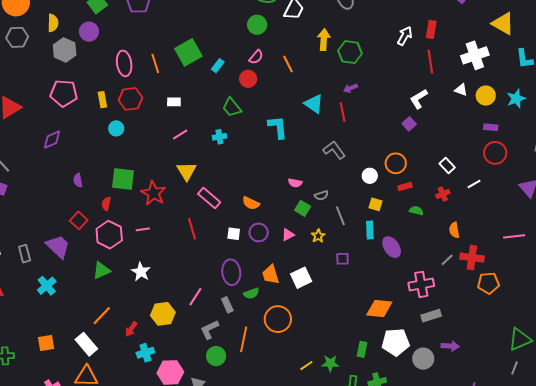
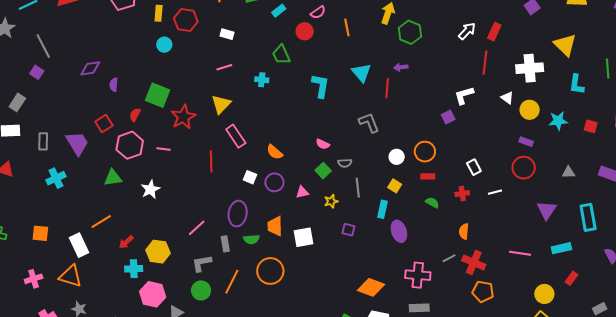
purple diamond: (52, 140) -> (90, 68), moved
yellow hexagon: (163, 314) -> (158, 252), moved

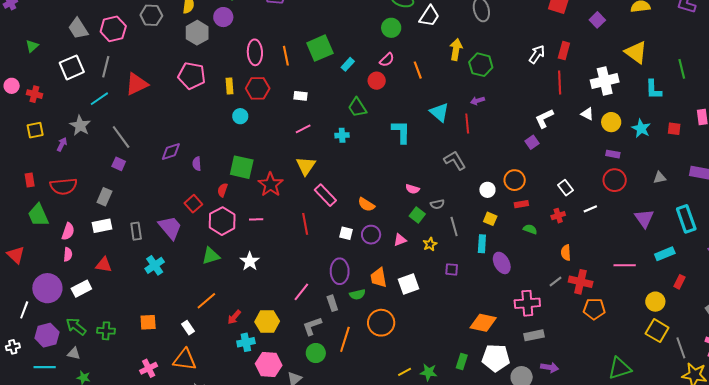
cyan star: (558, 121) -> (641, 128), turned -30
white rectangle: (79, 245) -> (188, 328), size x0.6

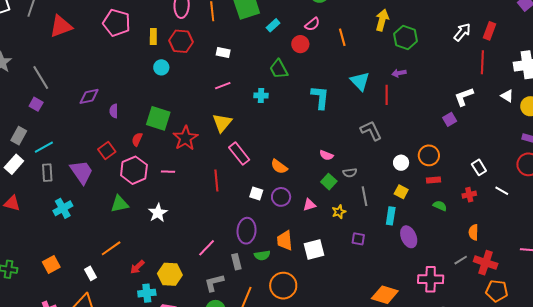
cyan line: (99, 99) -> (44, 147), moved
white line: (590, 209) -> (502, 191), turned 48
white rectangle: (102, 226) -> (14, 164), turned -42
orange square: (148, 322) -> (51, 264), turned -30

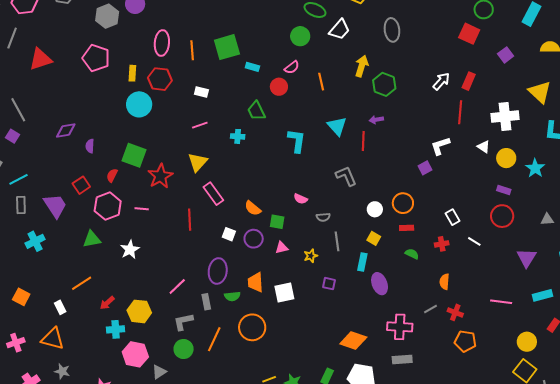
cyan rectangle: (273, 25) -> (252, 67), turned 56
cyan circle: (161, 67) -> (139, 104), size x1.6
green square: (329, 182) -> (277, 222), moved, turned -35
red cross: (486, 263) -> (455, 312), size x0.7
orange square: (51, 264) -> (21, 297), turned -36

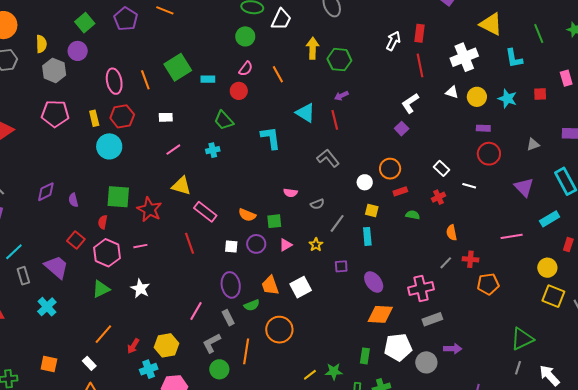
yellow triangle: (198, 162) -> (181, 186), turned -40
gray line: (337, 241) -> (337, 223), turned 60
purple ellipse: (380, 284) -> (374, 282), moved

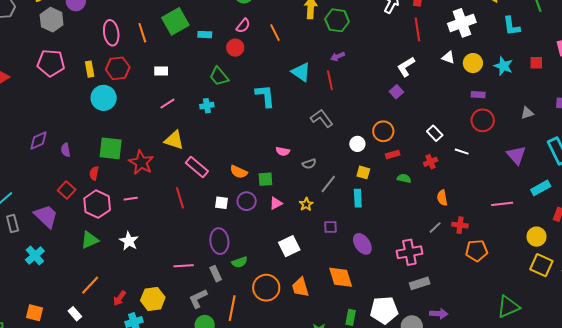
orange trapezoid: (270, 285) -> (300, 287), moved
pink line: (196, 311) -> (184, 266), turned 54
orange diamond: (380, 314) -> (341, 277), moved, turned 68

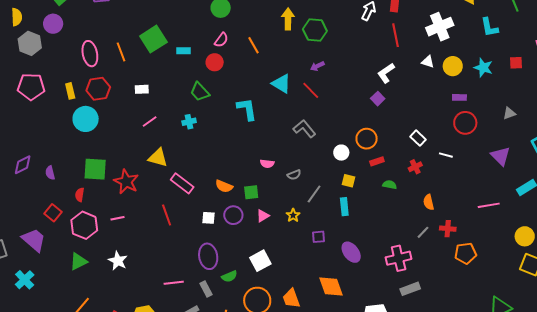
red line: (330, 80) -> (311, 90), turned -30
white square: (289, 246) -> (260, 261), moved

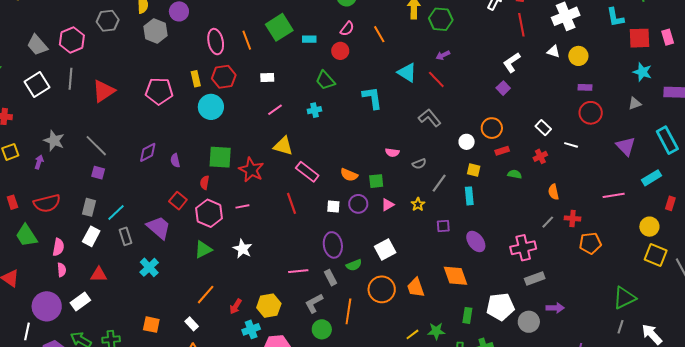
red square: (516, 63) -> (639, 38), moved, size x1.6
cyan star: (483, 68) -> (642, 72), moved
pink pentagon: (31, 87) -> (159, 91), moved

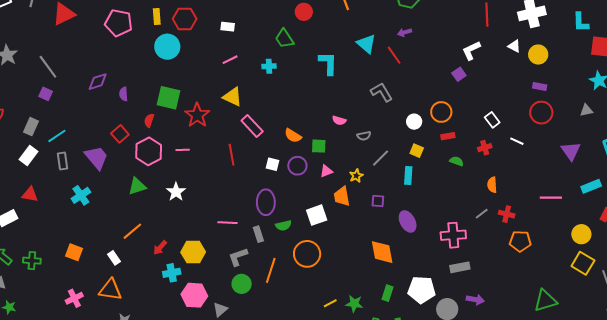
orange trapezoid: (416, 288) -> (342, 196), moved

